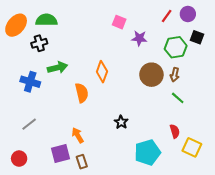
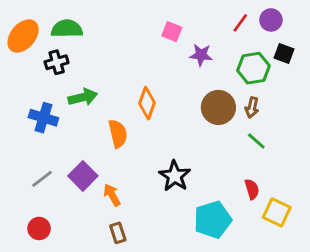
black star: (121, 122) -> (175, 176), size x1.5
purple square: (61, 153) -> (83, 176), moved, turned -30
red circle: (19, 159) -> (39, 228), moved

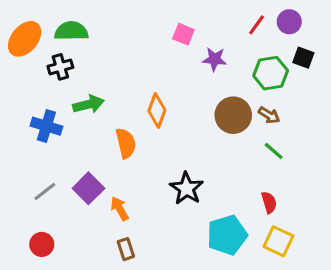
brown arrow: (252, 107) -> (269, 115), turned -72
yellow square: (277, 212) -> (278, 241), moved

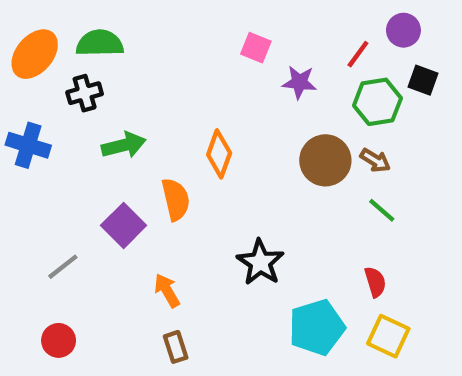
red line: (257, 25) -> (358, 54), moved
blue cross: (46, 126) -> (28, 145), moved
purple square: (88, 188) -> (124, 225), moved

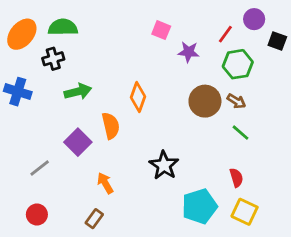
black square: (423, 80) -> (277, 41), moved
brown rectangle: (176, 347) -> (94, 219), moved, turned 54

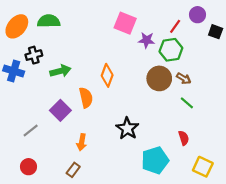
pink square: (161, 30) -> (125, 23), size x1.5
black cross: (53, 59) -> (34, 55), moved
green hexagon: (238, 64) -> (171, 50), moved
orange arrow: (105, 183) -> (82, 142), turned -140
yellow square: (245, 212) -> (203, 167), moved

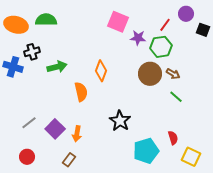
orange ellipse: (17, 26) -> (16, 25), turned 65
purple square: (60, 110) -> (55, 129), moved
red semicircle: (184, 138) -> (173, 138), moved

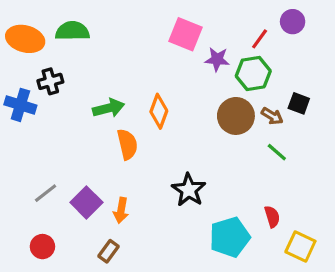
black square: (203, 30) -> (299, 103), moved
green arrow: (57, 67) -> (109, 108), moved

